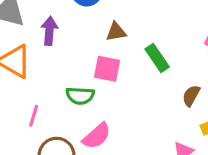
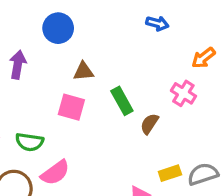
green semicircle: (80, 96) -> (29, 142), moved
brown semicircle: (191, 96) -> (149, 124), moved

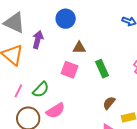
brown semicircle: (149, 124) -> (109, 103), moved
green semicircle: (29, 142) -> (41, 90), turned -60

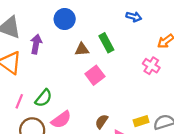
green rectangle: (102, 69) -> (106, 43), moved
pink square: (70, 70) -> (95, 75), moved, turned 36
brown semicircle: (109, 103) -> (102, 122), moved

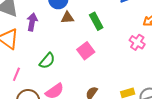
brown triangle: (82, 49) -> (67, 18), moved
green semicircle: (44, 98) -> (47, 61), moved

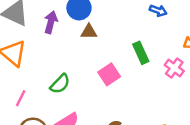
green rectangle: (96, 21) -> (141, 53), moved
purple arrow: (32, 22) -> (51, 22), moved

